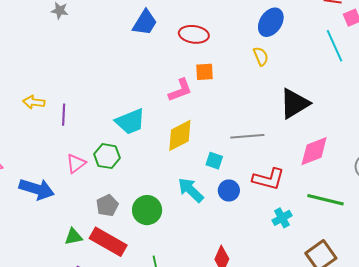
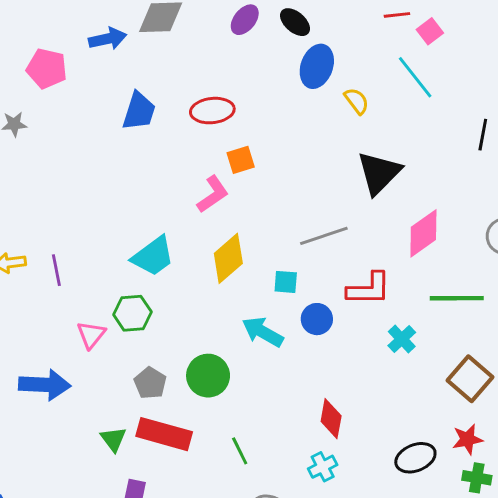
yellow semicircle: (261, 56) -> (357, 101), moved
green triangle: (73, 237) -> (113, 439), turned -42

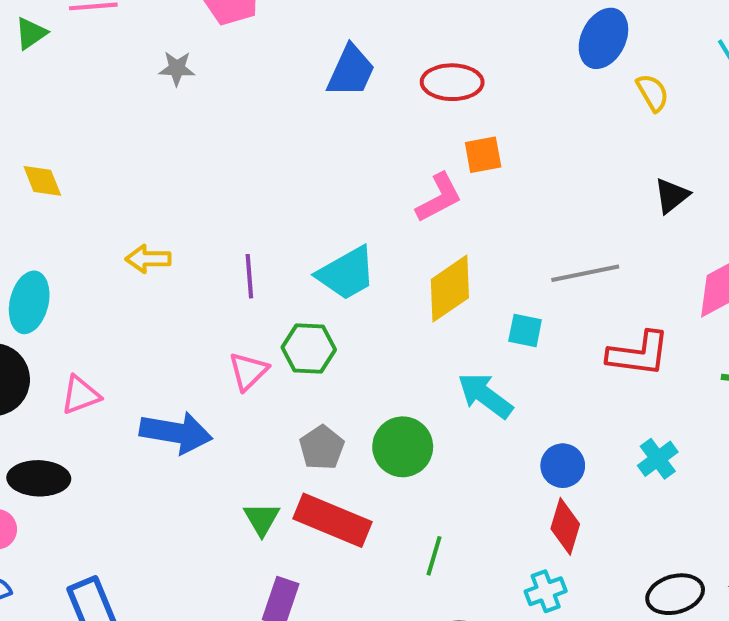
black triangle: (379, 173) -> (672, 196), size x0.6
purple line: (56, 270) -> (249, 276), moved
blue circle: (317, 319) -> (563, 466), moved
cyan cross: (402, 339) -> (658, 459), moved
green line: (240, 451) -> (434, 556), turned 36

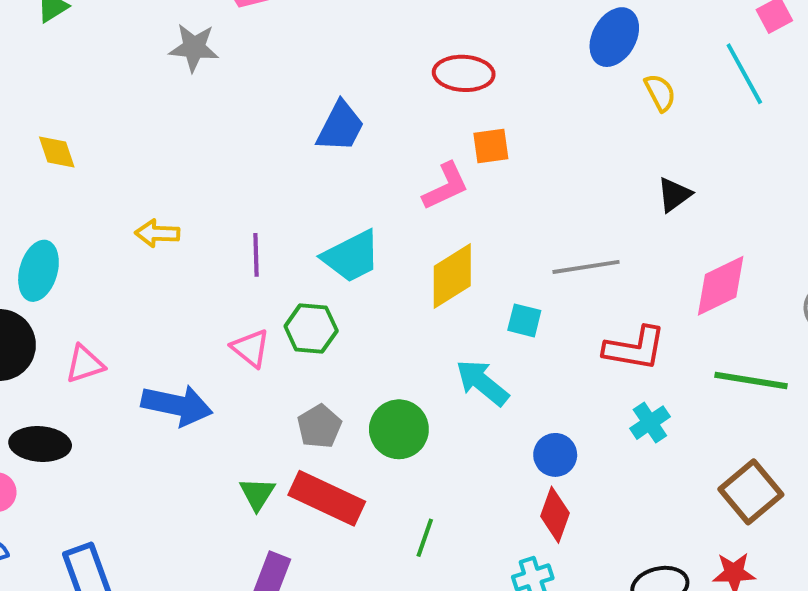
gray star: (177, 68) -> (194, 48), size x1.4
blue trapezoid: (351, 71) -> (340, 127), moved
pink triangle: (248, 371) -> (251, 348), turned -39
cyan cross: (658, 459) -> (650, 423), moved

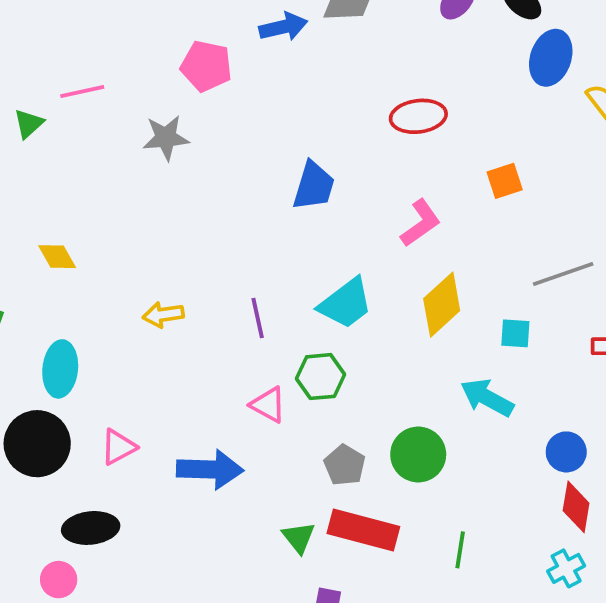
orange square: (491, 146) -> (505, 181), moved

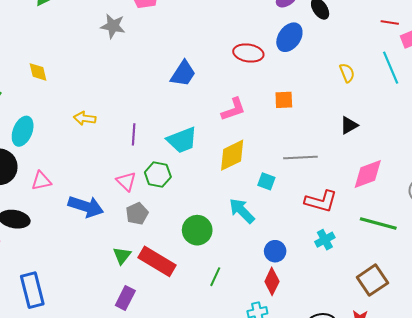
blue ellipse: (551, 58) -> (289, 37), moved
gray pentagon: (345, 465) -> (137, 214), moved
green line: (460, 550) -> (215, 277), moved

